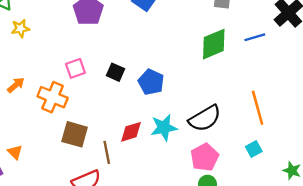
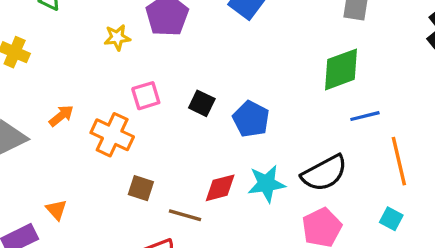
yellow star: (20, 28) -> (117, 37), moved
blue line: (255, 37) -> (365, 116), moved
brown square: (75, 134) -> (141, 188), size x0.7
cyan square: (254, 149) -> (391, 219), turned -35
brown line: (107, 152) -> (185, 215), turned -65

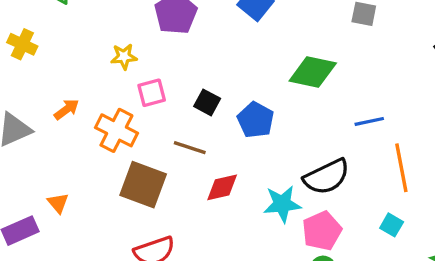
yellow star: (117, 37) -> (124, 57), moved
green diamond: (341, 69) -> (313, 72), moved, turned 30
cyan star: (266, 184) -> (282, 204), moved
brown square: (141, 188) -> (143, 185), size x1.8
brown line: (185, 215) -> (190, 148), moved

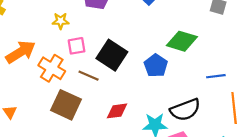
black square: (207, 102) -> (112, 55), size x1.8
orange arrow: (67, 109) -> (21, 52), size x1.8
blue pentagon: (256, 120) -> (156, 66), moved
brown line: (190, 148) -> (89, 76), moved

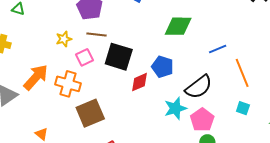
blue pentagon: (156, 66) -> (163, 67), moved
brown line: (89, 76) -> (96, 35), moved
brown square: (66, 105) -> (90, 113), turned -32
red diamond: (117, 111) -> (139, 82), moved

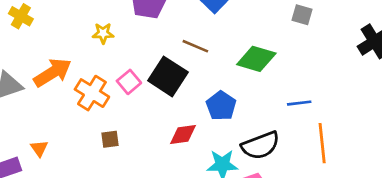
brown line: (96, 35) -> (195, 46), moved
pink square: (84, 57) -> (129, 82), moved, turned -30
red diamond: (139, 82) -> (183, 134), moved
brown square: (90, 113) -> (110, 139), size x0.5

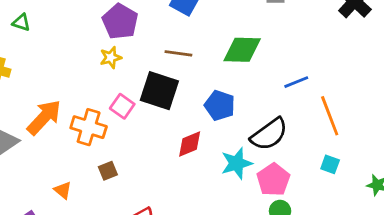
yellow star: (103, 33) -> (111, 57), moved
brown square: (110, 139) -> (108, 171), moved
orange triangle: (39, 148) -> (63, 190), moved

